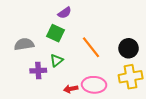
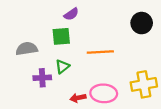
green square: (56, 33) -> (61, 36), turned -30
orange line: (91, 47) -> (100, 52), turned -55
black circle: (129, 48) -> (142, 23), moved

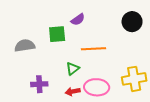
purple semicircle: (71, 14) -> (78, 20), moved
green triangle: (62, 67) -> (73, 69), moved
purple cross: (42, 78) -> (39, 84), moved

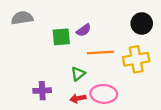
purple semicircle: (78, 20) -> (84, 30), moved
gray semicircle: (25, 46) -> (22, 18), moved
yellow cross: (134, 79) -> (136, 59), moved

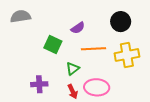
black circle: (142, 23) -> (121, 22), moved
green square: (61, 37) -> (53, 45), moved, turned 30
red arrow: (78, 98) -> (73, 91), turned -104

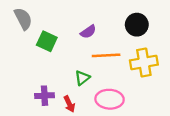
gray semicircle: (20, 16) -> (23, 19), turned 72
green square: (53, 45) -> (47, 41), moved
red arrow: (73, 91) -> (69, 104), moved

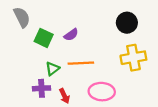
purple semicircle: (88, 32) -> (71, 35), moved
orange line: (106, 55) -> (81, 63), moved
green triangle: (82, 78) -> (52, 69), moved

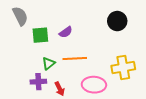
green square: (44, 38) -> (40, 35), turned -30
yellow cross: (133, 58) -> (123, 67), moved

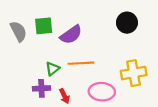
gray semicircle: (20, 16) -> (18, 31), moved
purple semicircle: (66, 32) -> (71, 35), size x1.5
green square: (40, 35) -> (44, 26), moved

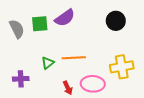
purple semicircle: (71, 35) -> (65, 18), moved
purple cross: (41, 88) -> (21, 79), moved
red arrow: (64, 96) -> (68, 88), moved

